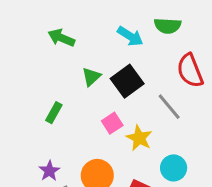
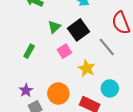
pink square: (112, 123) -> (64, 51), moved

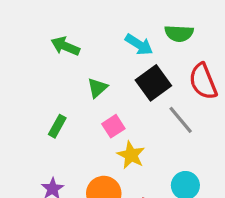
black square: (78, 30) -> (153, 83), moved
yellow star: (87, 68) -> (131, 155), moved

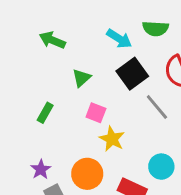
pink square: (113, 126) -> (96, 113), turned -36

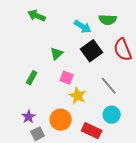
green arrow: (52, 40) -> (37, 16), moved
gray line: (157, 107) -> (109, 86), moved

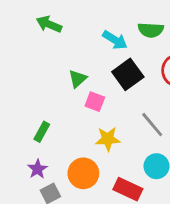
green rectangle: (32, 78) -> (42, 132), moved
pink square: (67, 78) -> (95, 102), moved
yellow star: (78, 96) -> (108, 139), turned -30

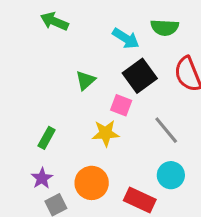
pink square: (95, 102) -> (121, 105), moved
yellow star: (108, 139) -> (106, 133), moved

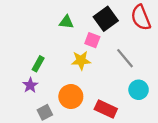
green triangle: (85, 80) -> (66, 22), turned 49
cyan circle: (171, 175) -> (139, 90), moved
purple star: (42, 178) -> (30, 85), moved

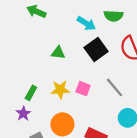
pink square: (92, 40) -> (83, 89), moved
yellow star: (81, 60) -> (60, 90), moved

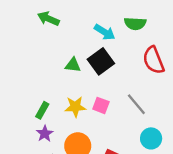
black square: (96, 49) -> (101, 61), moved
purple star: (23, 114) -> (45, 134), moved

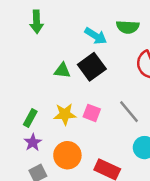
green arrow: (48, 19) -> (37, 22), turned -115

